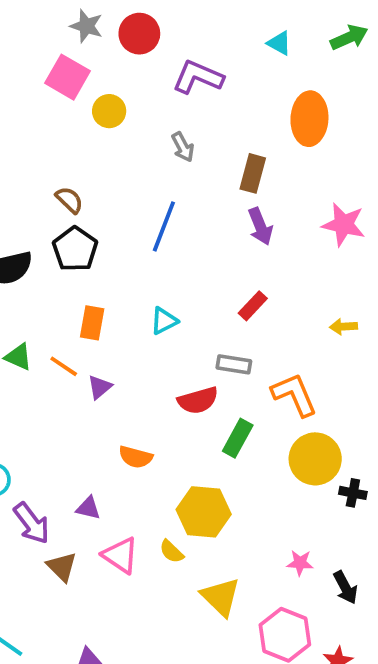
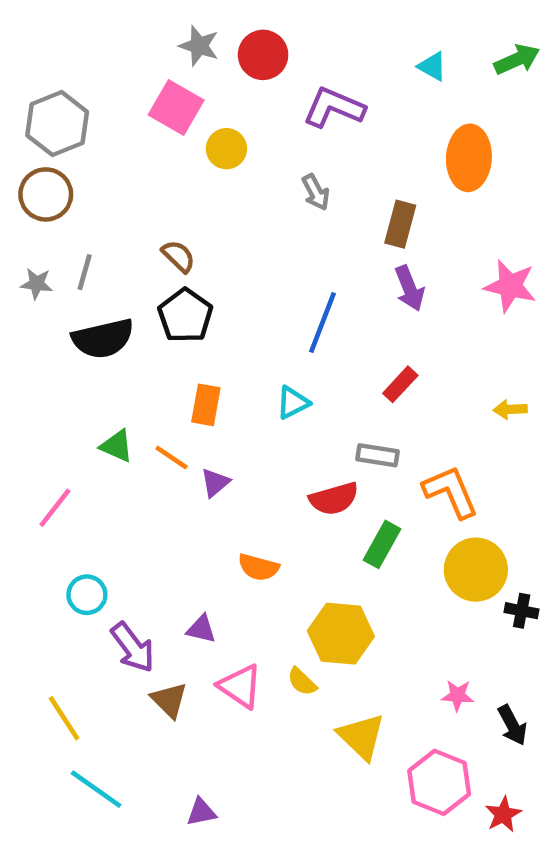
blue line: (164, 226) -> (323, 323), moved

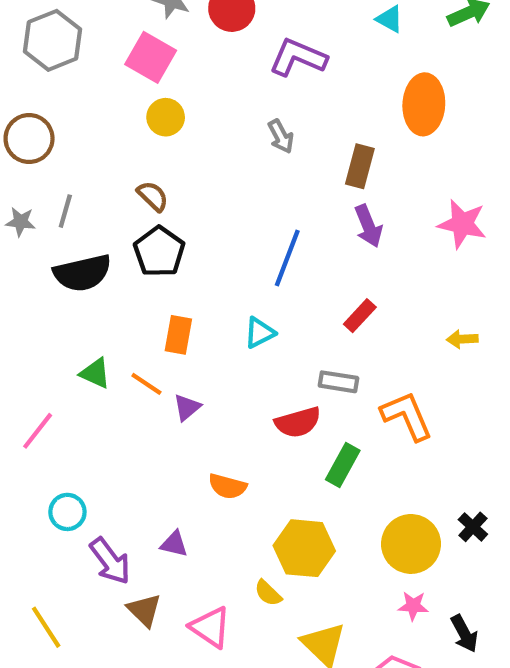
gray hexagon: (57, 124) -> (53, 40), moved
yellow circle: (226, 149) -> (166, 117), moved
yellow circle: (476, 570) -> (411, 544), moved
black cross: (522, 611) -> (473, 527), turned 32
pink triangle: (240, 686) -> (210, 627), moved

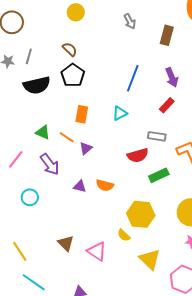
purple arrow: (368, 226) -> (172, 77), moved
green rectangle: (343, 465) -> (159, 175), turned 36
purple triangle: (174, 544) -> (80, 186), moved
purple arrow: (110, 561) -> (50, 164), moved

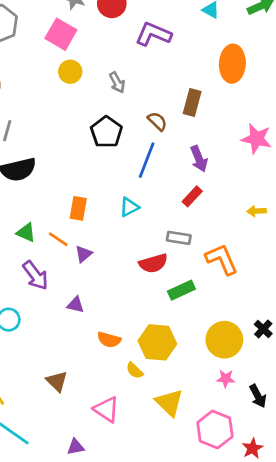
gray arrow: (130, 21) -> (117, 82), moved
brown semicircle: (70, 49) -> (157, 121), moved
black pentagon: (73, 75) -> (106, 132), moved
orange semicircle: (105, 185) -> (109, 340), moved
pink triangle: (97, 251) -> (106, 409), moved

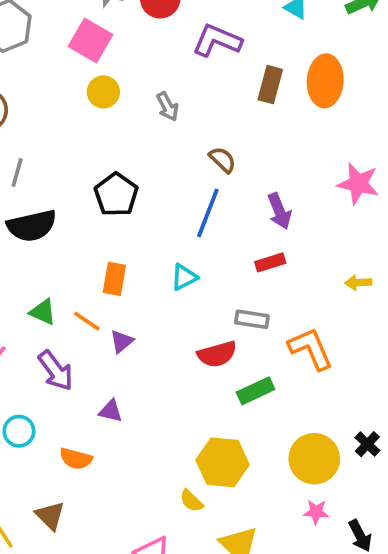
brown rectangle: (192, 103) -> (270, 85), moved
black pentagon: (106, 132) -> (116, 195), moved
red rectangle: (192, 196) -> (270, 262), turned 30
orange semicircle: (109, 340) -> (76, 459), moved
brown triangle: (57, 381) -> (50, 516), moved

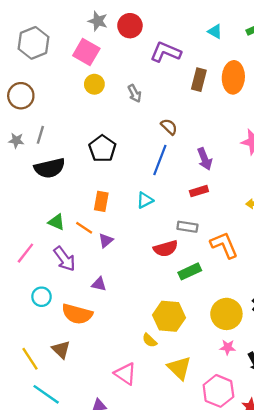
orange semicircle: (76, 459) -> (77, 314), size x1.5

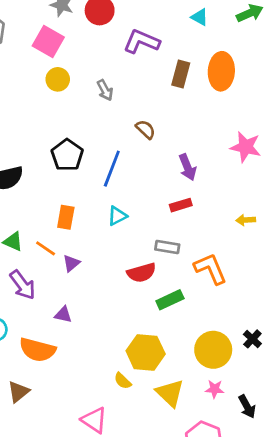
blue line: (160, 160) -> (112, 169), moved
brown triangle: (61, 350) -> (18, 392), turned 36
yellow triangle: (179, 368) -> (170, 393), moved

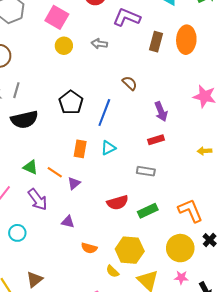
gray arrow: (105, 90) -> (99, 44), moved, turned 126
orange rectangle: (66, 217) -> (80, 149), moved
orange L-shape: (210, 269) -> (190, 211), moved
red semicircle: (142, 273) -> (118, 203), moved
orange semicircle: (37, 350) -> (89, 248), moved, size x0.6

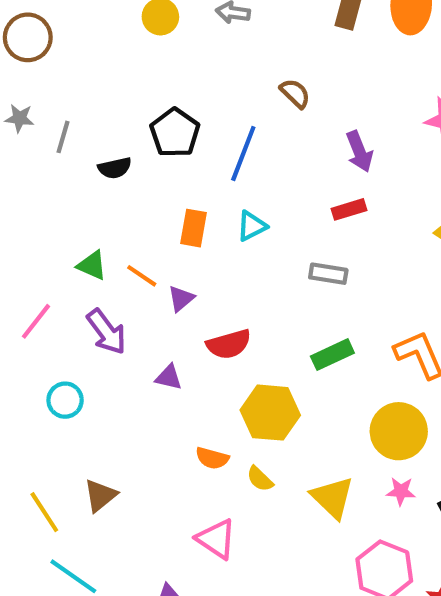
gray line: (16, 90) -> (63, 137), moved
black semicircle: (24, 120) -> (115, 168), moved, size x0.6
red semicircle: (118, 203) -> (229, 344), moved
orange semicircle: (89, 248) -> (212, 458), moved
yellow hexagon: (130, 250) -> (270, 413), moved

